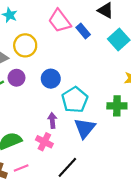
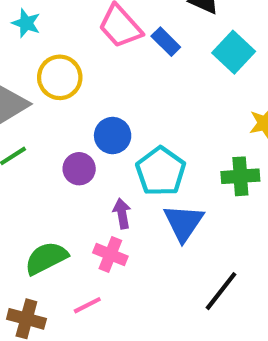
purple circle: (17, 78) -> (79, 169), moved
black line: (67, 167) -> (221, 291), moved
pink line: (21, 168) -> (87, 305), moved

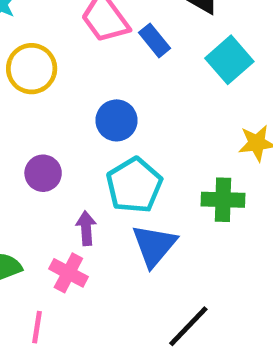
blue circle: (113, 136) -> (117, 120), moved
pink line: (87, 305) -> (37, 327), turned -60

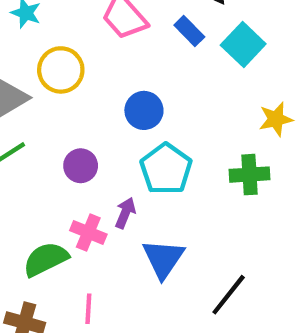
blue rectangle: (154, 40) -> (189, 31), moved
purple arrow: (86, 228) -> (125, 213), turned 32
blue triangle: (154, 245) -> (163, 259), moved
pink cross: (68, 273) -> (88, 232), moved

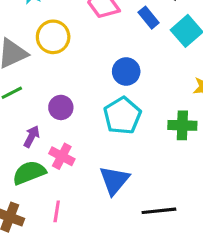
blue circle: (144, 110) -> (126, 72), moved
purple arrow: (125, 213) -> (32, 136), moved
black line: (229, 295) -> (159, 211), turned 40

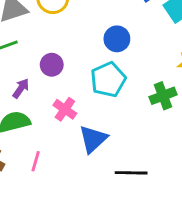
green cross: (182, 125) -> (163, 96), turned -30
pink cross: (62, 156) -> (65, 109), moved

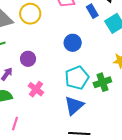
cyan pentagon: (108, 80) -> (77, 78), moved
blue triangle: (93, 139) -> (74, 106), moved

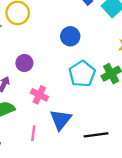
blue triangle: (74, 106) -> (61, 120), moved
pink line: (15, 124) -> (33, 133), moved

